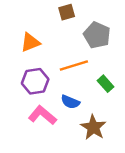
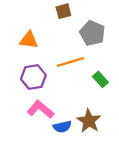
orange triangle: (30, 42) -> (29, 40), turned 30
blue semicircle: (70, 102) -> (62, 127), moved, turned -36

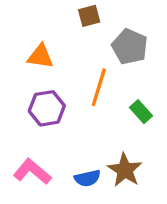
orange line: (70, 62) -> (99, 87), turned -56
pink L-shape: (40, 109) -> (32, 172), moved

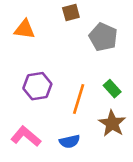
orange triangle: (40, 56) -> (24, 29), moved
orange line: (99, 87) -> (79, 99), moved
brown star: (125, 170) -> (112, 123), moved

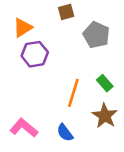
orange triangle: (24, 29) -> (23, 28), turned -40
purple hexagon: (37, 86) -> (35, 54), moved
blue semicircle: (70, 141) -> (65, 133), turned 66

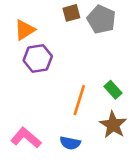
gray pentagon: (96, 35) -> (101, 19), moved
blue semicircle: (65, 133) -> (70, 143), turned -42

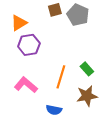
brown star: (113, 125) -> (87, 96), turned 30
pink L-shape: (26, 138) -> (26, 85), moved

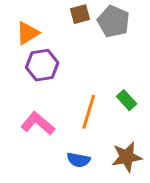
brown star: (87, 96) -> (127, 157), moved

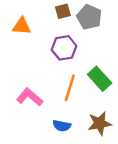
orange triangle: (28, 33) -> (22, 26), turned 36
purple hexagon: (42, 65) -> (64, 48), moved
green rectangle: (127, 100) -> (100, 79), size x1.5

